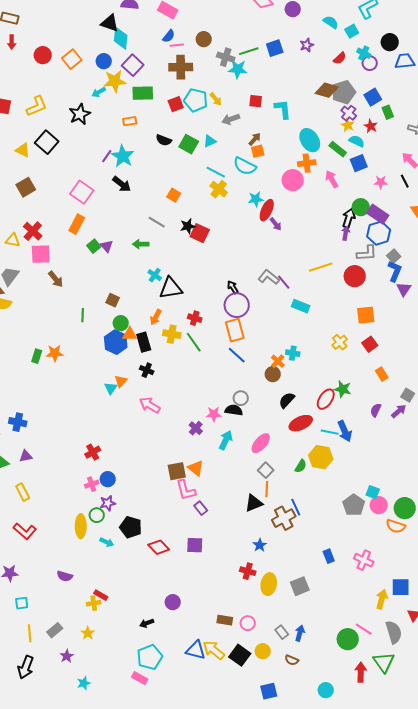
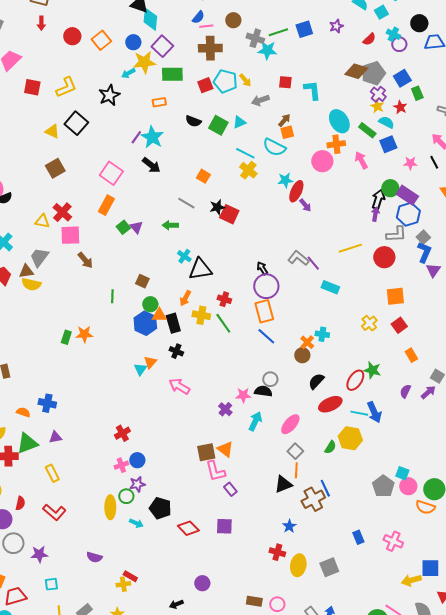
yellow arrow: (382, 599) -> (411, 580), turned -120

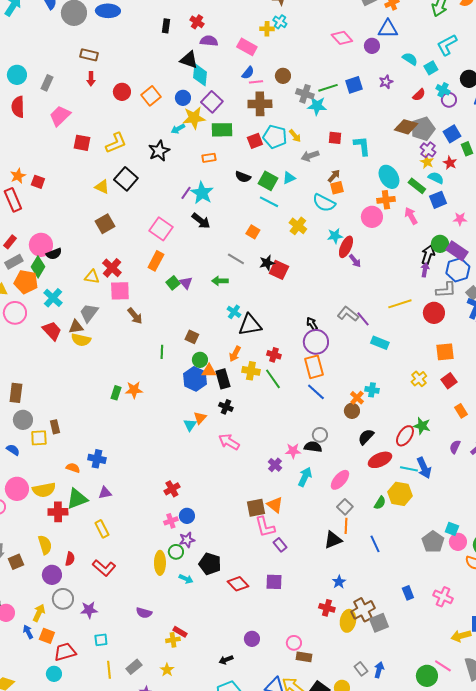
cyan line: (245, 153) -> (269, 202), moved
brown cross: (313, 499) -> (363, 610), moved
pink circle: (277, 604) -> (294, 643), moved

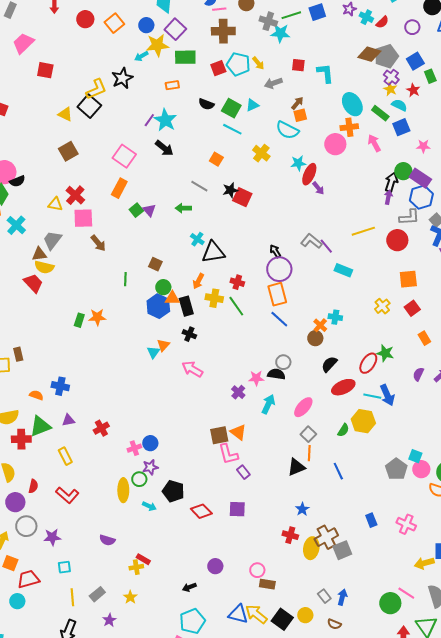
cyan cross: (443, 90) -> (366, 17), moved
yellow L-shape: (116, 143) -> (96, 89), moved
red trapezoid: (52, 331) -> (33, 283), moved
red cross: (172, 489) -> (101, 428), moved

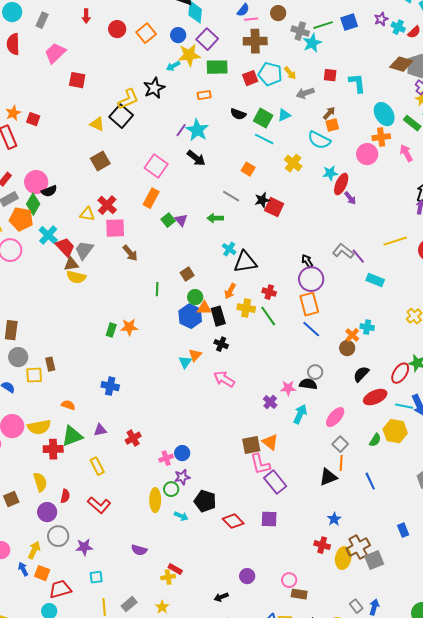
cyan star: (280, 33) -> (312, 43), turned -30
brown square: (155, 264) -> (187, 274), turned 32
red trapezoid: (33, 283) -> (65, 247), moved
blue cross: (60, 386) -> (110, 386), moved
purple rectangle: (243, 472) -> (275, 482), size x1.6

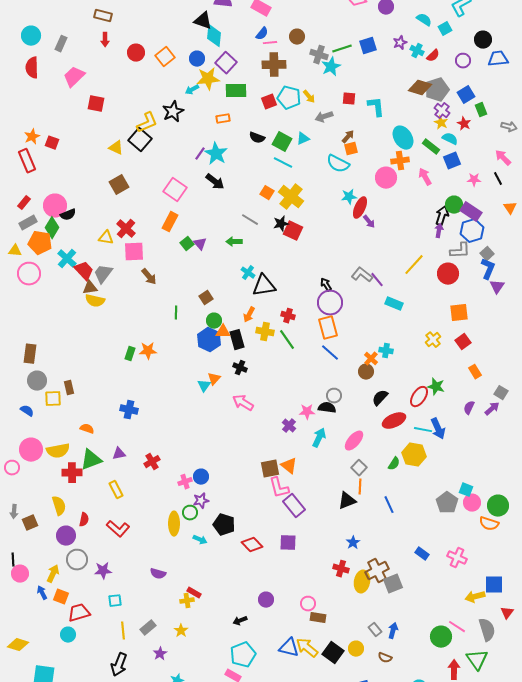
yellow cross: (293, 163) -> (291, 197), moved, size x1.4
yellow line: (395, 241) -> (414, 265), turned -30
blue rectangle: (403, 530) -> (422, 554), turned -32

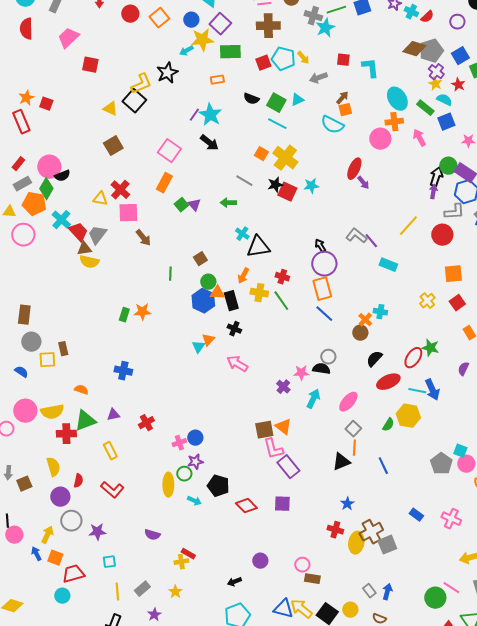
cyan star: (349, 197) -> (311, 186), moved

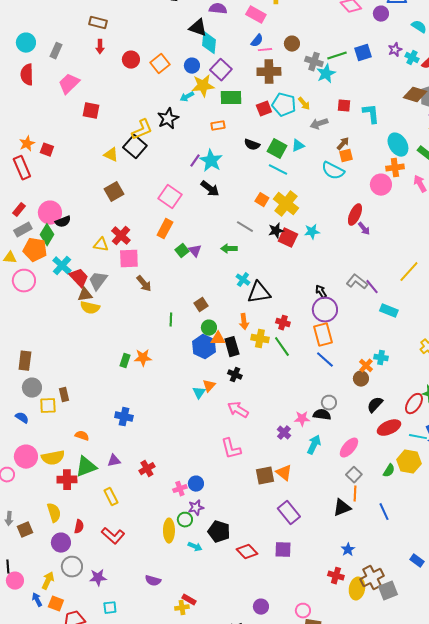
orange arrow: (243, 276) -> (244, 322), turned -35
pink L-shape: (273, 449) -> (231, 449), moved

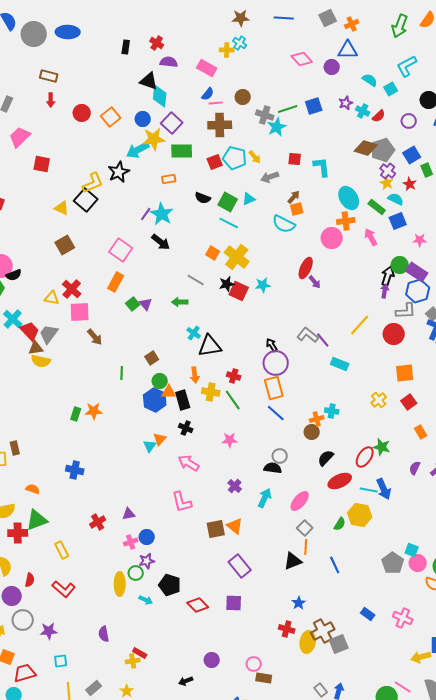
cyan arrow: (187, 97) -> (138, 150), size x1.6
orange cross: (366, 366) -> (317, 419), turned 32
pink star: (302, 419) -> (230, 440), moved
purple triangle: (114, 461) -> (129, 514), moved
purple semicircle: (153, 581) -> (104, 634), turned 63

